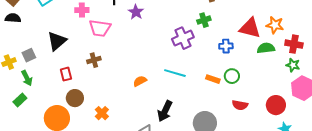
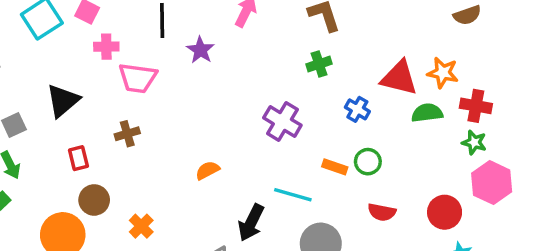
purple cross: (183, 38) -> (282, 122), moved, turned -35
blue cross: (226, 46) -> (357, 109), turned 32
cyan line: (175, 73) -> (293, 195), moved

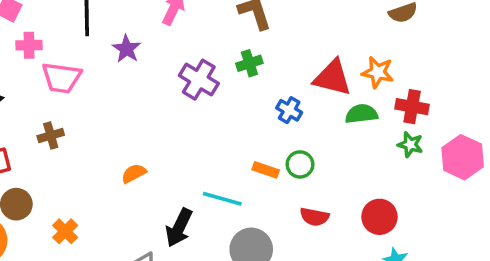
purple cross: (282, 122) -> (199, 80), moved
pink hexagon: (492, 183) -> (463, 157), moved

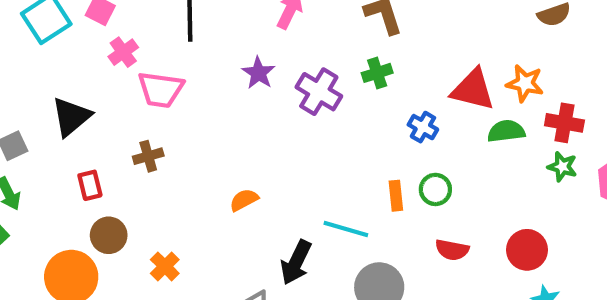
pink cross: (29, 45) -> (123, 52), turned -35
purple star: (127, 49) -> (259, 73), moved
orange rectangle: (266, 170) -> (396, 196), turned 65

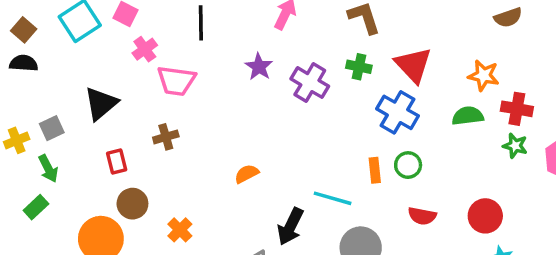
green cross: (377, 73) -> (359, 67), turned 30
red triangle: (473, 90) -> (413, 65), moved, turned 33
blue cross: (423, 127) -> (398, 112), size x1.6

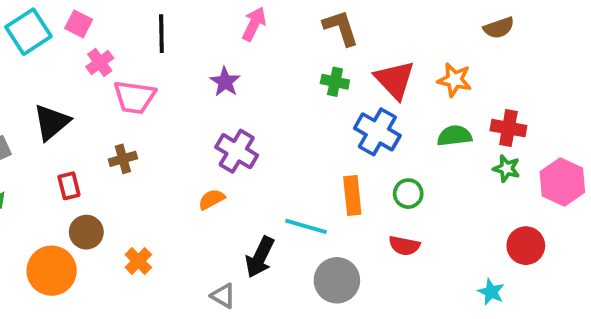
orange star: (484, 75) -> (454, 80), moved
purple cross: (310, 83) -> (237, 151), moved
green circle: (408, 165) -> (408, 194), moved
orange rectangle: (375, 170) -> (352, 195), size x1.4
red circle: (485, 216) -> (526, 246), moved

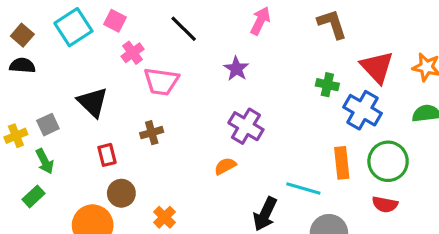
black line: (161, 34) -> (184, 29), turned -44
green cross: (335, 82) -> (327, 85), moved
black triangle: (52, 122) -> (93, 102), turned -36
green circle: (408, 194) -> (388, 161), size x1.6

